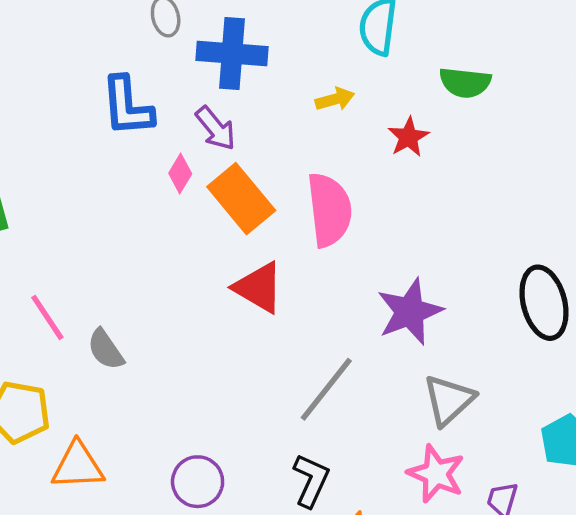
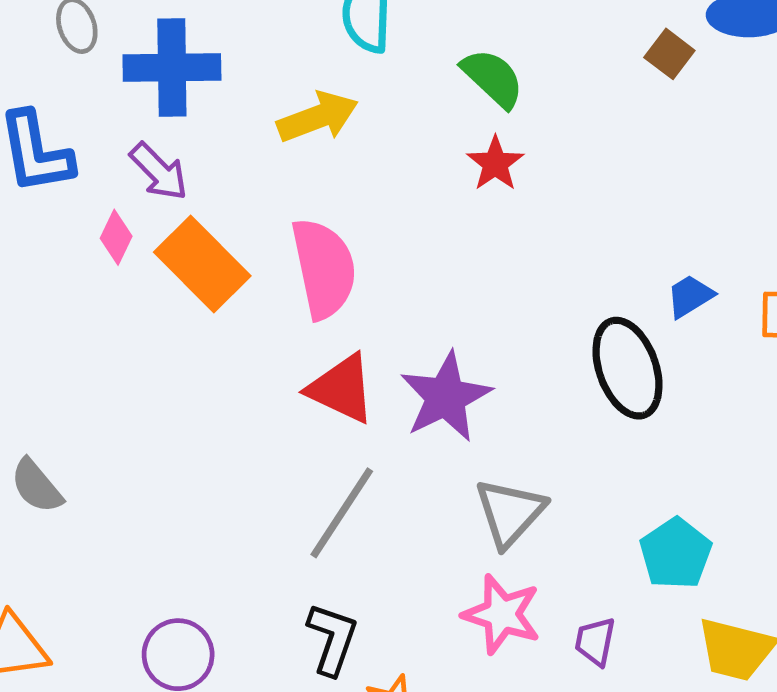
green semicircle: (465, 82) -> (493, 78), turned -138
yellow arrow: (335, 99) -> (318, 117), size x1.5
red star: (408, 137) -> (495, 164), moved
red triangle: (259, 288) -> (341, 389), moved

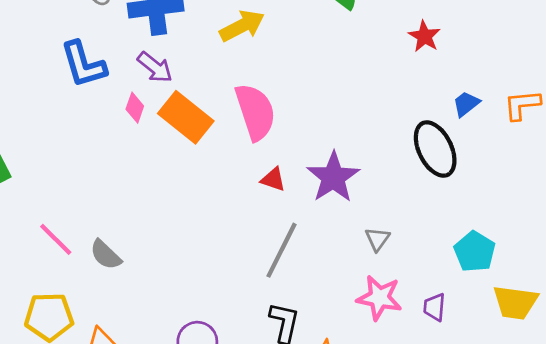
red star: (495, 164) -> (424, 36), moved
red triangle: (341, 389) -> (273, 179), size x0.6
gray triangle: (510, 513) -> (377, 239), size x0.6

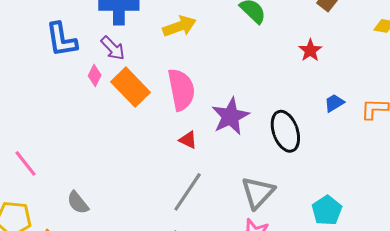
black ellipse: (435, 149) -> (285, 131), moved
purple star: (333, 177) -> (230, 116), moved
gray triangle: (377, 239) -> (258, 193), size x1.8
gray semicircle: (106, 255) -> (78, 203), moved

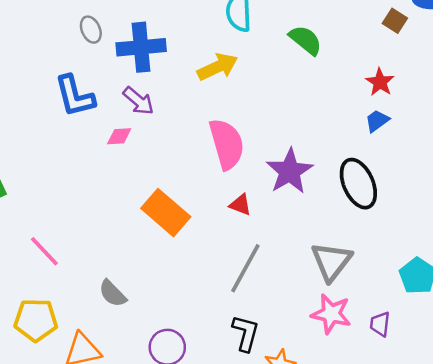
pink diamond: (95, 75) -> (119, 136), turned 65
orange rectangle: (131, 87) -> (166, 213), moved
blue trapezoid: (334, 103) -> (377, 121), moved

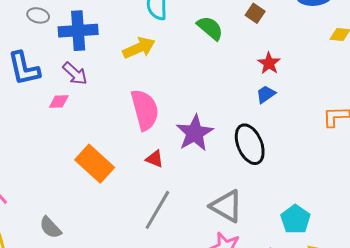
brown square: (395, 21) -> (255, 13), moved
gray ellipse: (91, 30) -> (38, 15), turned -55
gray triangle: (331, 261) -> (226, 206), turned -39

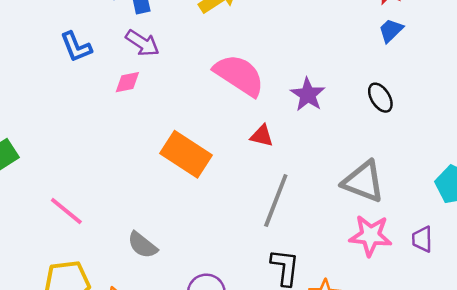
blue L-shape: (24, 68) -> (76, 47), size x0.7
pink semicircle: (145, 110) -> (239, 75), turned -33
purple star: (195, 133) -> (308, 95), size x0.7
black ellipse: (250, 144) -> (380, 98), size x0.6

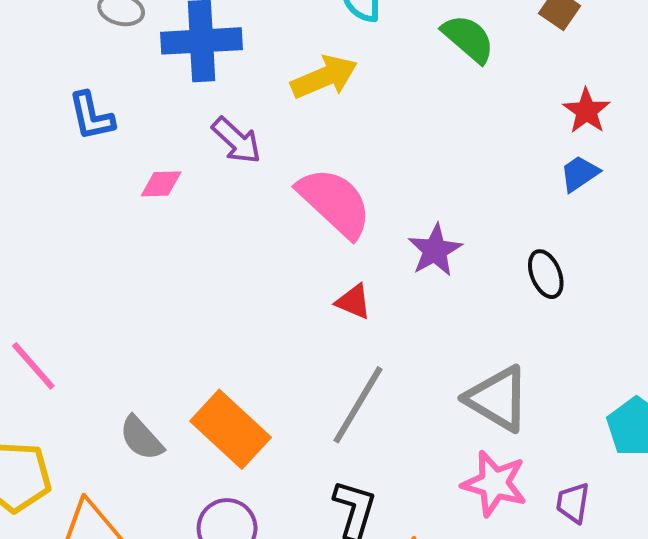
purple arrow: (142, 43) -> (236, 140), moved
orange rectangle: (186, 154) -> (230, 429), moved

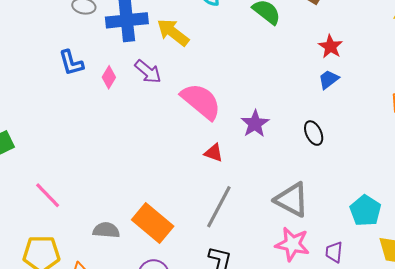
yellow arrow: (324, 77) -> (173, 32), moved, turned -116
pink diamond: (161, 184) -> (109, 77), moved, turned -55
gray semicircle: (141, 438) -> (106, 230), turned 140

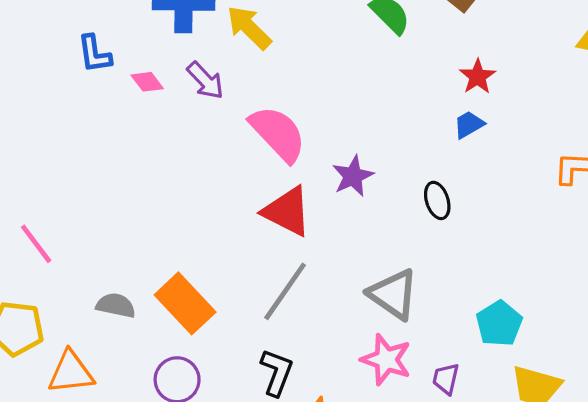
pink diamond: (109, 77) -> (147, 82), turned -75
red triangle: (214, 153) -> (287, 211), size x1.8

